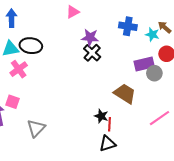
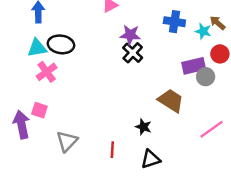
red line: (109, 124) -> (112, 150), moved

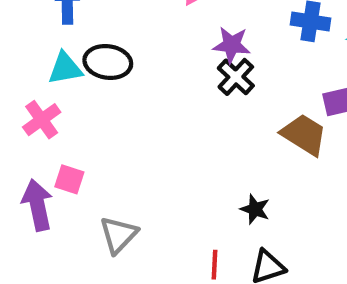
pink cross: (47, 72) -> (42, 120), moved
brown trapezoid: (171, 101) -> (304, 135), moved
red line: (112, 150) -> (214, 265), moved

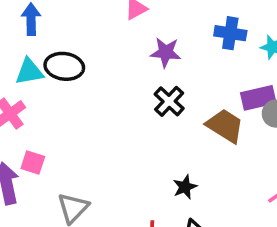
black cross: (236, 77) -> (169, 101), moved
black star: (255, 209) -> (185, 187), turned 30

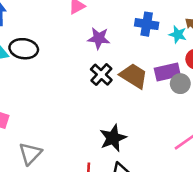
brown trapezoid: (225, 126) -> (134, 76), moved
black star: (185, 187) -> (113, 138), size x1.5

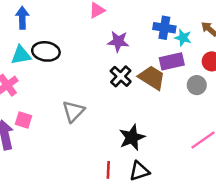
cyan star: (178, 34) -> (183, 38), moved
purple rectangle: (167, 72) -> (172, 61), moved
gray triangle: (30, 154) -> (73, 111), moved

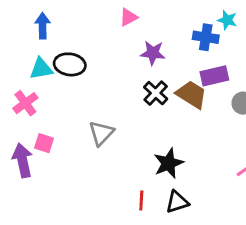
cyan star: (183, 38) -> (227, 20), moved

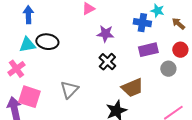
brown trapezoid: (191, 95) -> (132, 88), moved, turned 125
pink square: (44, 143) -> (29, 97), size x1.6

